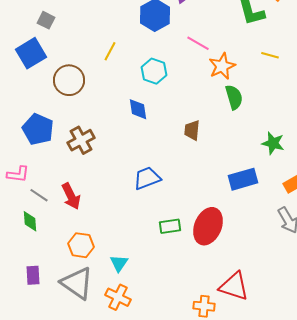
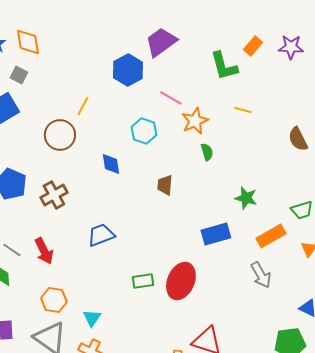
cyan hexagon: (154, 71) -> (144, 131), moved
brown circle: (69, 80) -> (60, 135), moved
green semicircle: (234, 97) -> (207, 152), size x0.7
blue trapezoid: (147, 178) -> (101, 235), moved

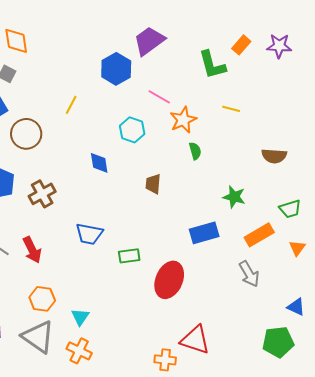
brown circle: (60, 135) -> (26, 134), moved
brown semicircle: (298, 139) -> (274, 156), moved, turned -60
blue trapezoid: (101, 235) -> (89, 234), turned -148
green rectangle: (143, 281) -> (129, 256), moved

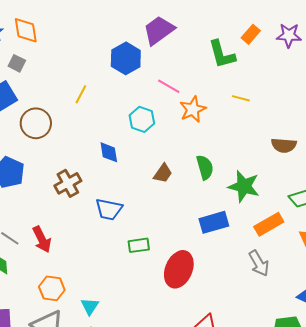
green semicircle: (195, 151) -> (205, 167), moved, size x1.4
brown trapezoid: (153, 184) -> (163, 173), turned -150
brown cross: (42, 194) -> (68, 183), moved
green star: (234, 197) -> (244, 186), size x1.4
blue trapezoid: (89, 234) -> (109, 209), moved

